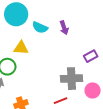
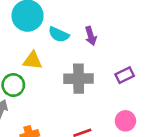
gray cross: (72, 79) -> (79, 79), moved

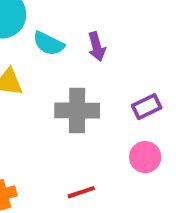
pink circle: (125, 121) -> (145, 157), moved

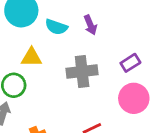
pink circle: (145, 157) -> (134, 98), size x1.4

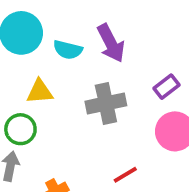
purple arrow: (90, 25) -> (111, 43), size x1.5

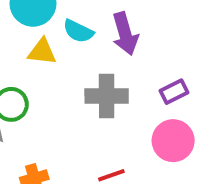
yellow triangle: (40, 92) -> (42, 52), moved

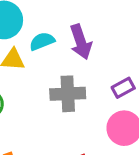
cyan semicircle: (78, 31) -> (42, 41), turned 135

